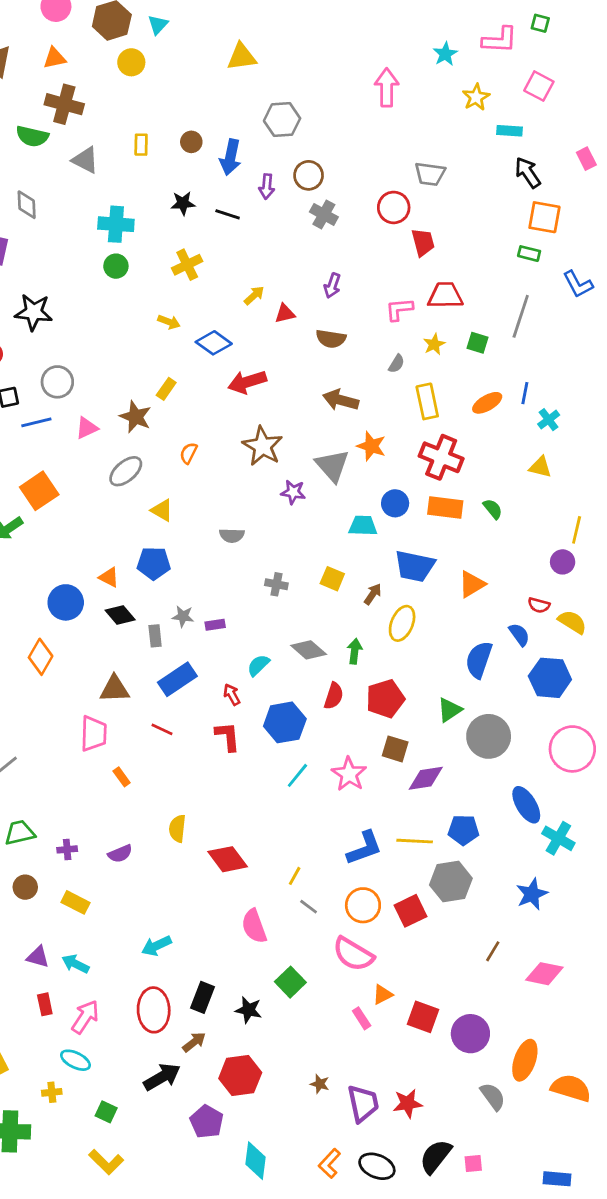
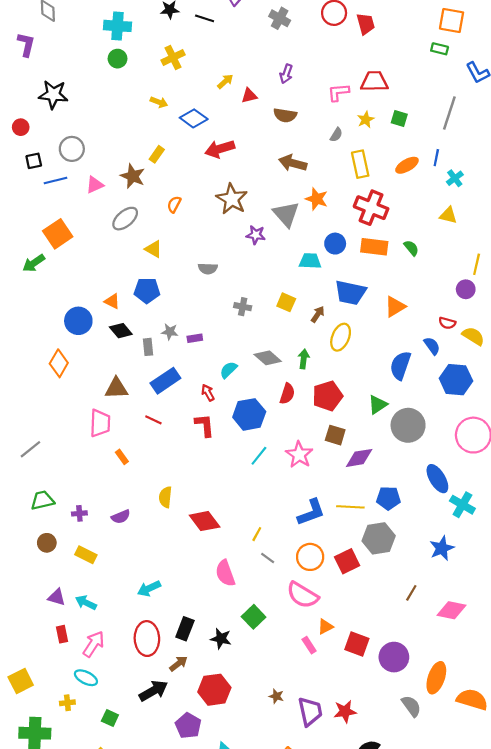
red trapezoid: (423, 242) -> (366, 24), moved
gray line: (521, 316) -> (449, 113), moved

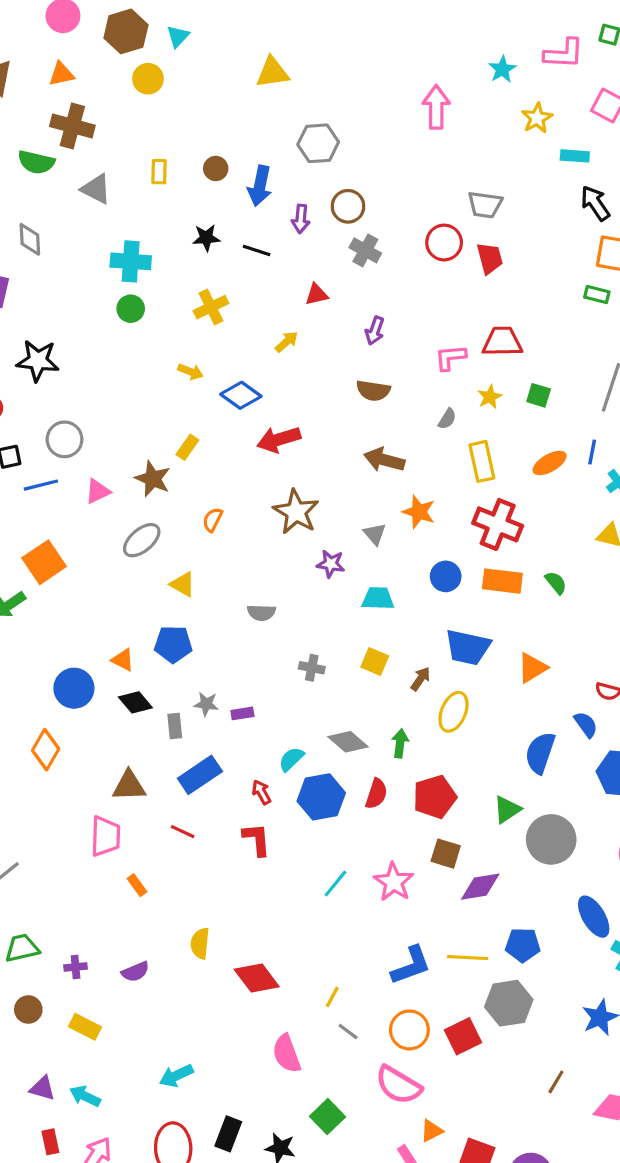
red triangle: (249, 96) -> (317, 294), moved
gray triangle: (286, 214) -> (375, 534), size x0.6
cyan trapezoid: (310, 261) -> (378, 598), moved
blue hexagon: (249, 414) -> (321, 797), moved

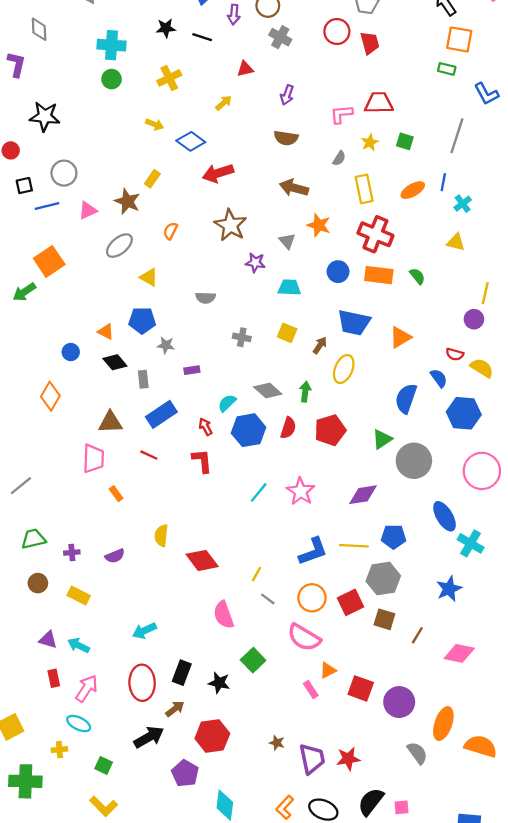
blue circle: (74, 688) -> (71, 352), size x0.6
gray star: (206, 704) -> (166, 345), moved
brown square: (446, 854) -> (384, 619), moved

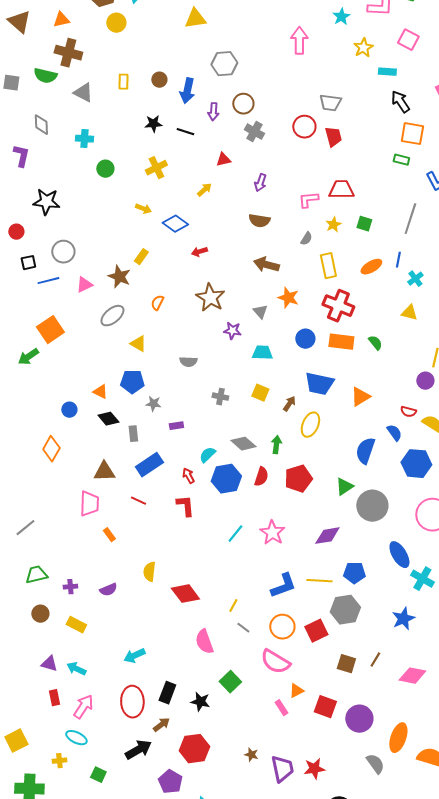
cyan cross: (112, 45) -> (84, 139), moved, size x0.7
red arrow: (218, 173) -> (199, 252), size x0.6
brown square: (384, 619) -> (346, 664), moved

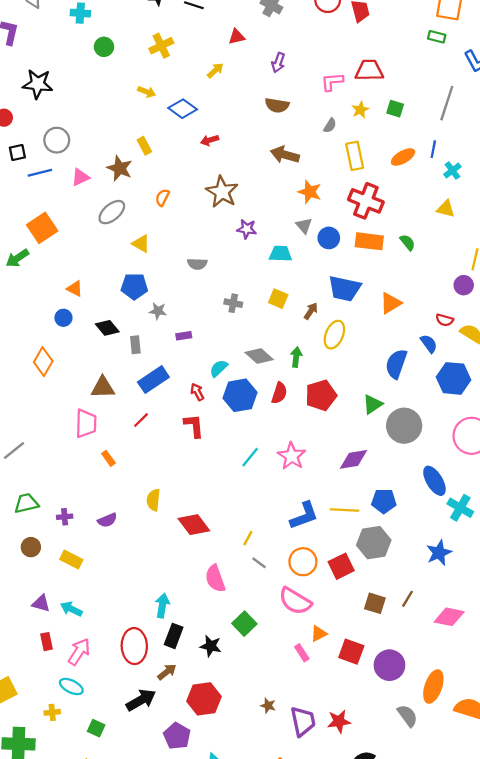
yellow rectangle: (141, 257) -> (144, 146), turned -63
gray triangle: (260, 312) -> (304, 226), moved
orange triangle: (100, 392) -> (75, 289), moved
red line: (138, 501) -> (141, 420), turned -70
cyan arrow: (134, 656) -> (162, 606), moved, turned 125

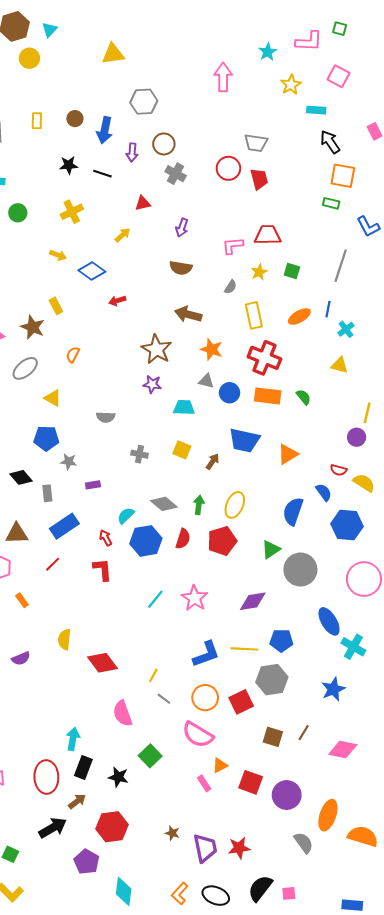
brown star: (222, 192) -> (156, 349), moved
gray triangle: (304, 226) -> (206, 381), turned -35
yellow ellipse: (334, 335) -> (235, 505), moved

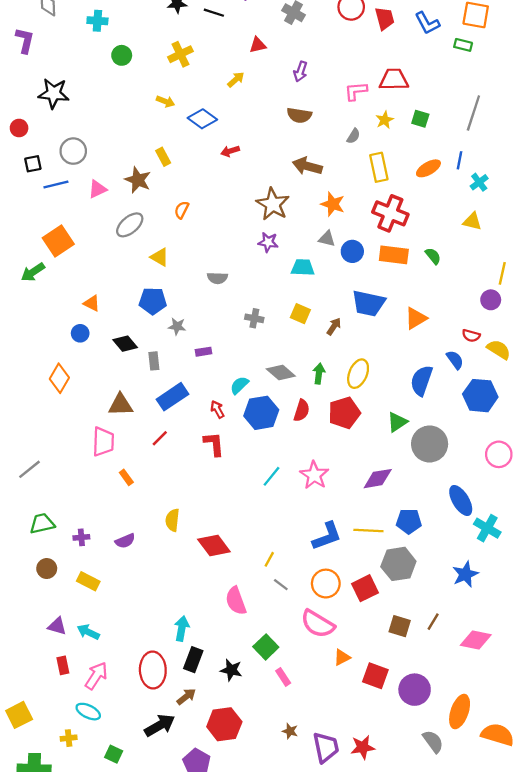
blue L-shape: (368, 227) -> (427, 23), moved
pink circle: (364, 579) -> (499, 454), size x0.7
pink rectangle: (204, 783) -> (283, 677), moved

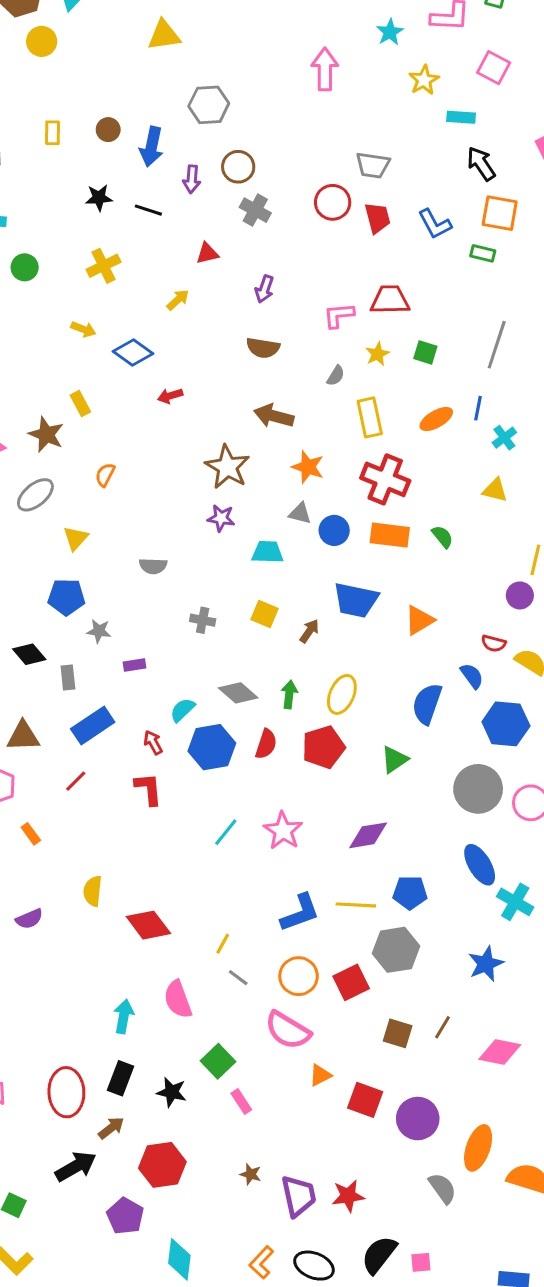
yellow triangle: (160, 257) -> (76, 538), turned 42
gray circle: (430, 444) -> (478, 789), moved
cyan arrow: (182, 628) -> (124, 1016), moved

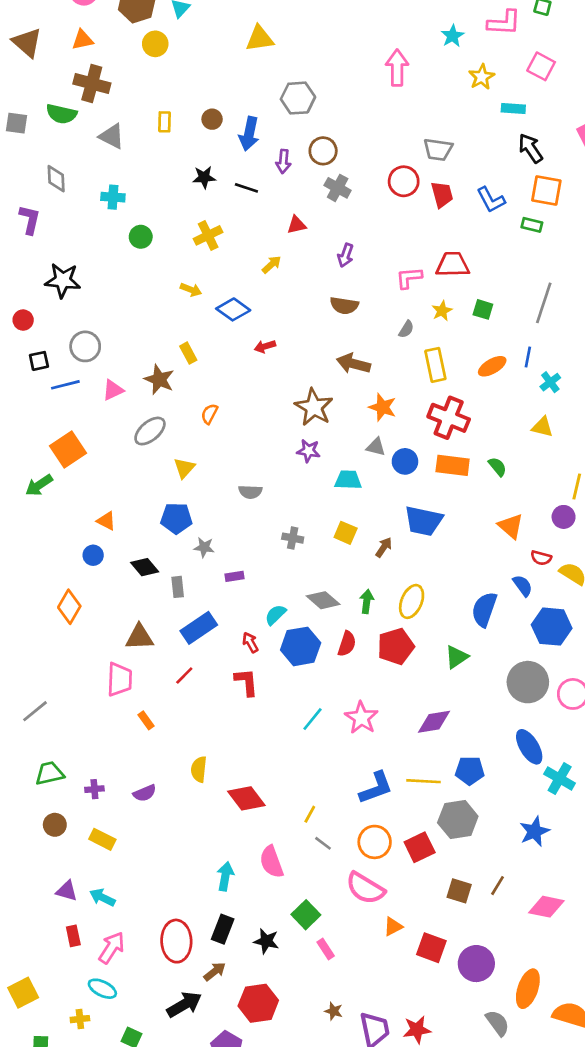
orange triangle: (419, 620) -> (511, 526), moved, turned -48

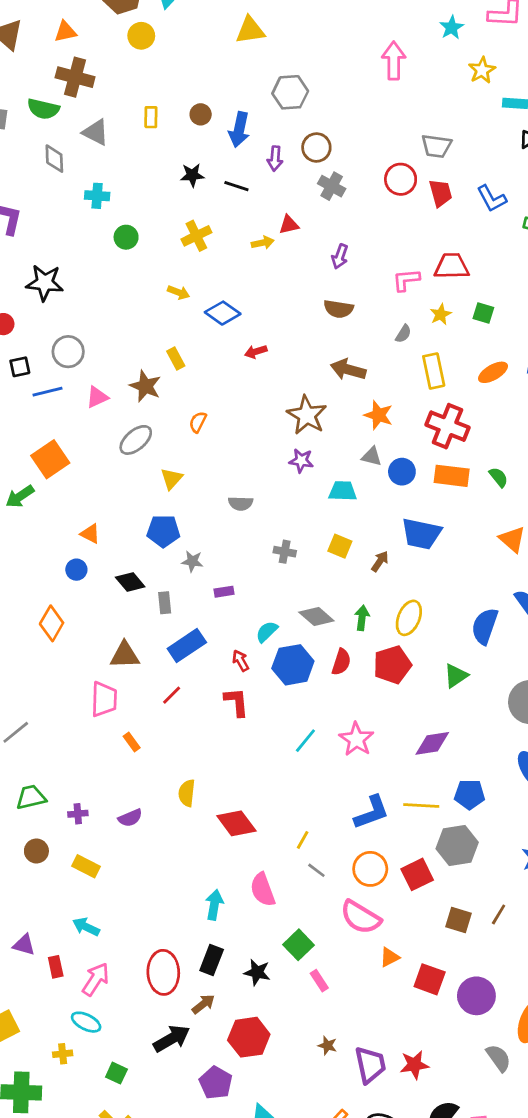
gray diamond: (56, 179) -> (54, 159), moved
yellow arrow: (272, 265) -> (263, 243), moved, turned 30
purple triangle: (67, 891) -> (24, 945), moved

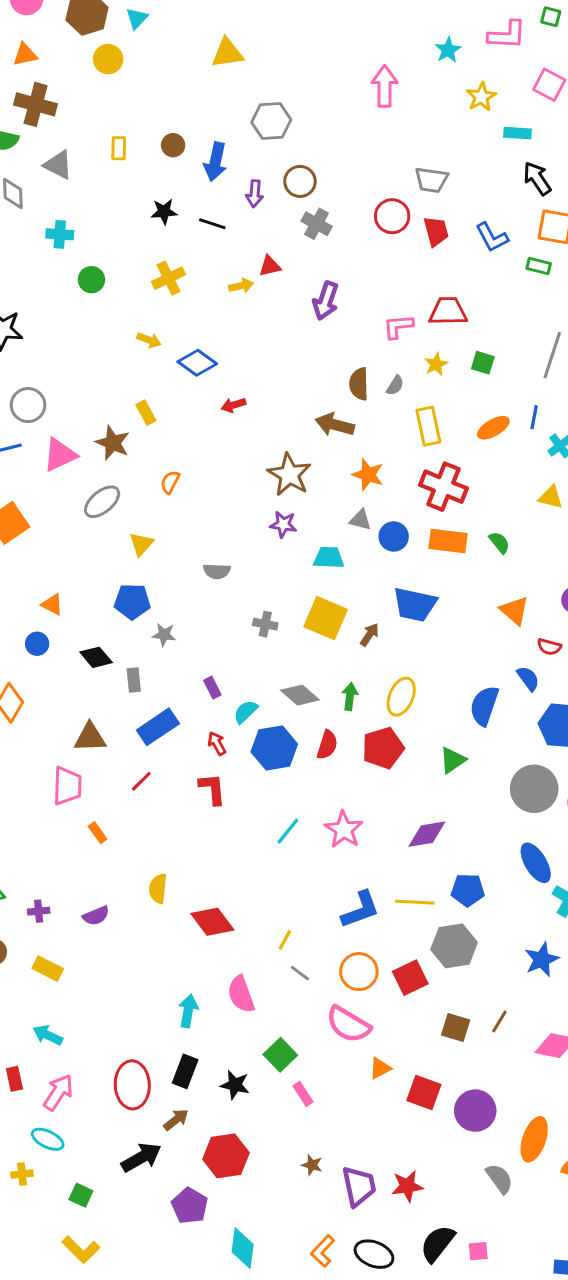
purple arrow: (340, 256) -> (326, 301), size x1.4
brown semicircle: (339, 309) -> (359, 384), moved, turned 80
pink triangle: (97, 397) -> (60, 455), size x1.4
yellow square: (340, 546) -> (326, 618), size x1.6
purple rectangle: (224, 592) -> (212, 688), moved, turned 72

